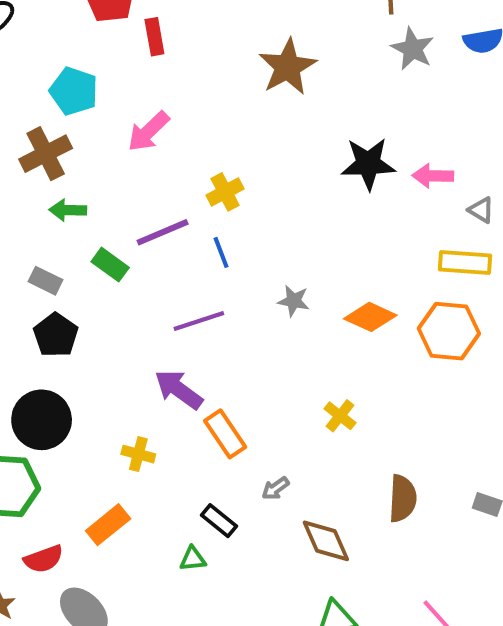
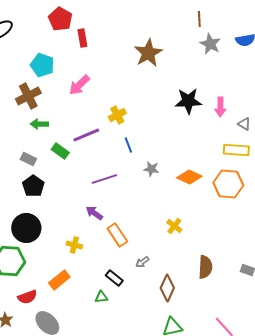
pink arrow: (433, 176) -> (220, 107), turned -90
blue line: (221, 252) -> (128, 145), moved
purple arrow: (179, 390) -> (94, 213), size x0.7
brown diamond: (326, 541) -> (167, 288), turned 48

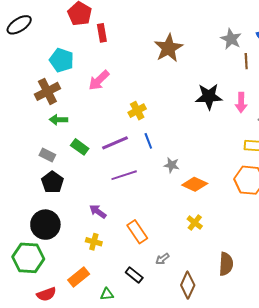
brown line: (199, 19) -> (246, 61), moved
purple line: (86, 135) -> (115, 143), moved
orange diamond: (189, 177) -> (195, 184), moved
purple arrow: (94, 213) -> (98, 211), moved
green triangle: (101, 297) -> (107, 294), moved

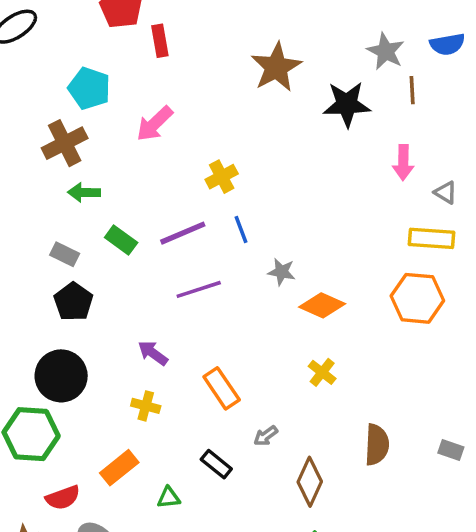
black star: (209, 96) -> (347, 104), moved

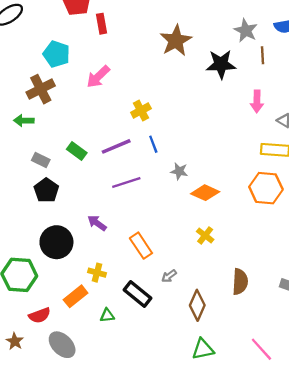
green arrow: (84, 192) -> (24, 121), moved
black circle: (61, 376) -> (56, 242), moved
yellow cross: (146, 406) -> (97, 273), moved
black rectangle: (216, 464) -> (138, 294), size x1.4

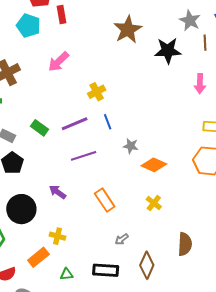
cyan pentagon: (56, 54) -> (28, 26), moved
orange rectangle: (141, 246) -> (105, 200), moved
black rectangle: (138, 294) -> (106, 270), moved, turned -35

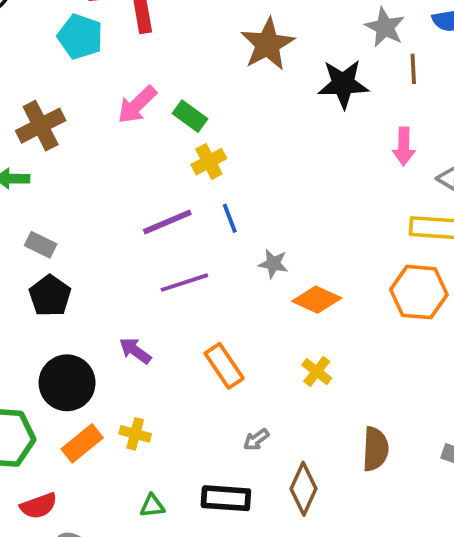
green rectangle: (39, 128) -> (190, 116), moved
orange rectangle: (38, 257) -> (82, 443), moved

